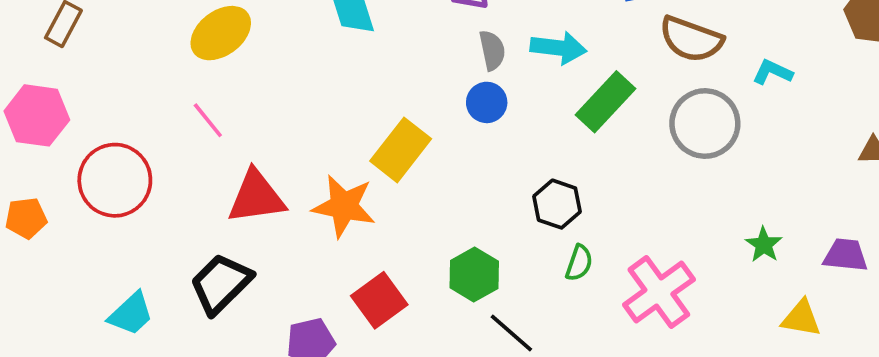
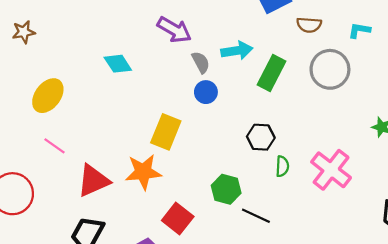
brown semicircle: (691, 39) -> (309, 25), size x0.7

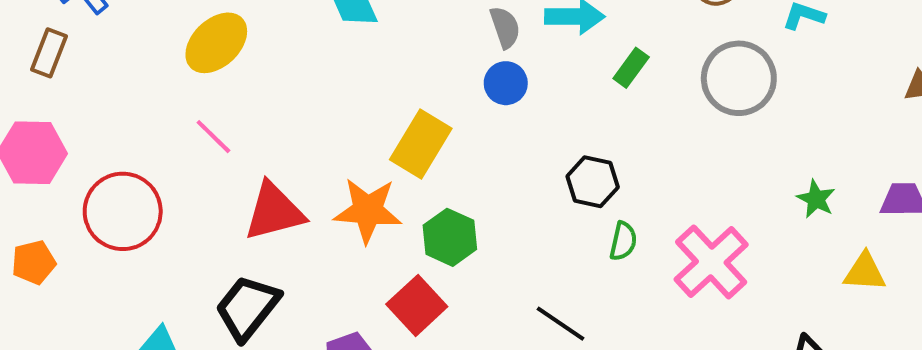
green rectangle: (272, 73) -> (631, 68), size x0.6
green hexagon: (226, 189) -> (450, 237), moved

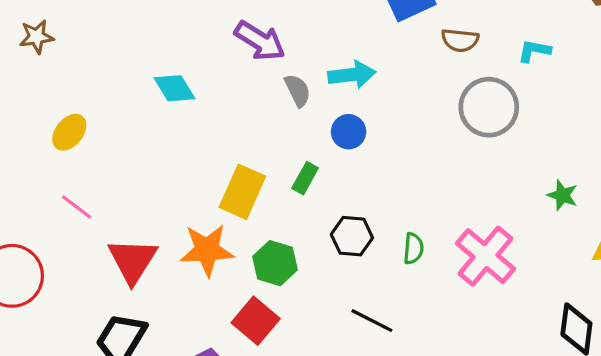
yellow ellipse: (216, 43) -> (69, 132), size x0.7
green rectangle: (631, 68) -> (305, 178), moved
blue circle: (506, 83) -> (349, 132), moved
black hexagon: (593, 182) -> (352, 236), moved
red triangle: (274, 212) -> (133, 261), turned -36

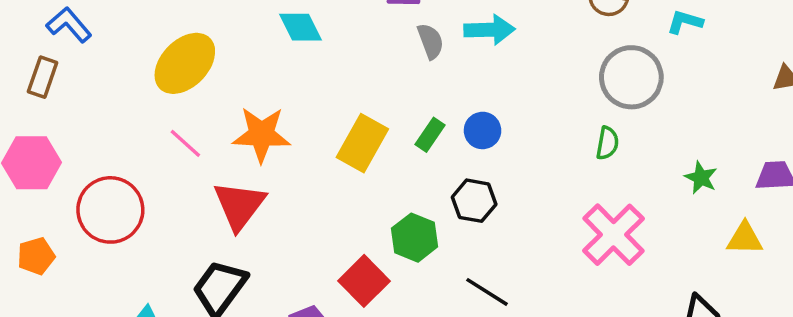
yellow ellipse: (69, 132) -> (185, 63), size x1.6
blue circle: (349, 132) -> (483, 130), moved
green semicircle: (413, 249) -> (607, 143), moved
orange star: (207, 250) -> (262, 134), moved
green hexagon: (275, 263) -> (415, 238), moved

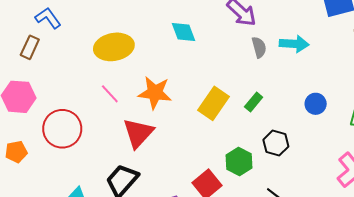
yellow ellipse: (185, 63) -> (114, 47), turned 30
blue circle: (483, 130) -> (316, 104), moved

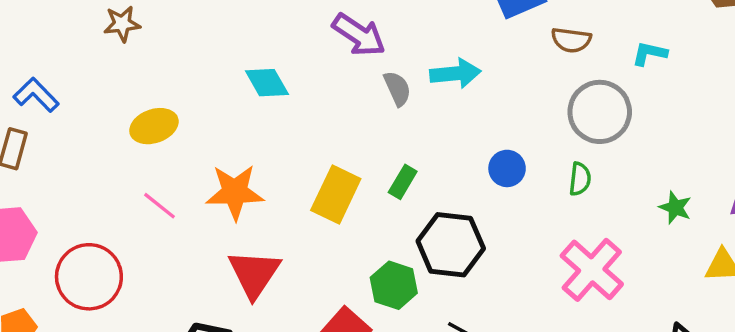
yellow ellipse: (114, 47) -> (154, 126), size x0.7
red triangle: (138, 133) -> (254, 274), moved
black hexagon: (276, 143) -> (451, 245), size x1.5

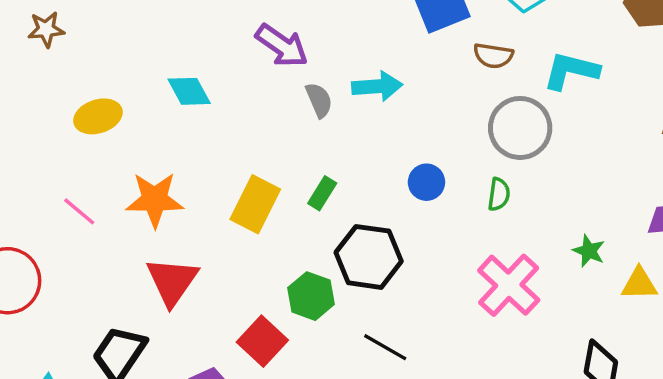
cyan L-shape: (649, 53) -> (571, 71), size x1.6
yellow ellipse: (154, 126) -> (98, 116), moved
green star: (675, 208) -> (589, 251), moved

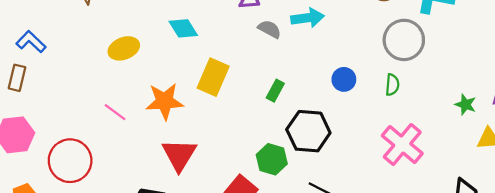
gray semicircle: (319, 100) -> (270, 29), turned -35
yellow rectangle: (255, 204) -> (213, 77), moved
green star: (589, 251) -> (466, 105), moved

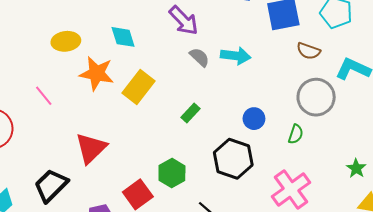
orange star: (165, 101) -> (97, 73), moved
black hexagon: (308, 131) -> (233, 159), moved

